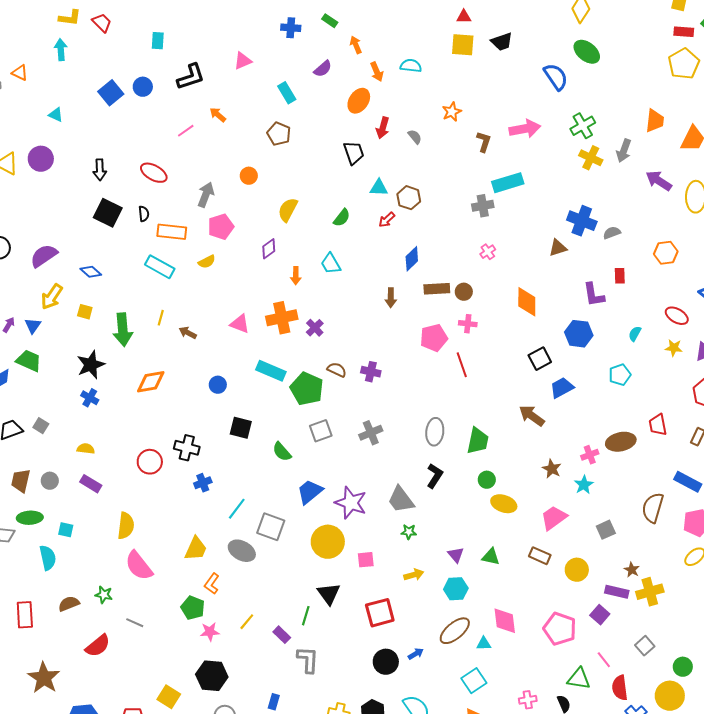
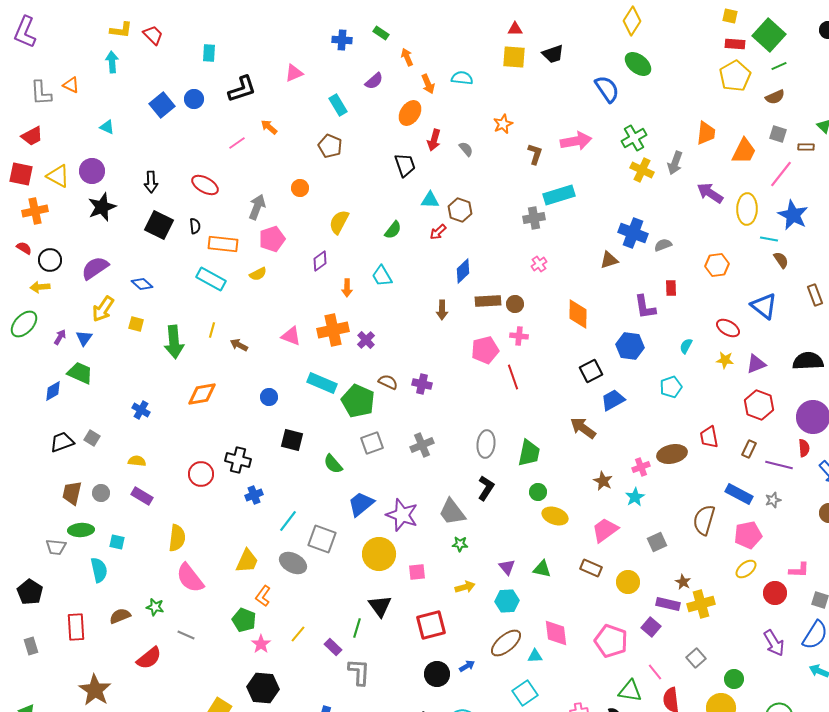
black star: (91, 365) -> (102, 207), moved
pink star: (210, 632) -> (261, 644), turned -30

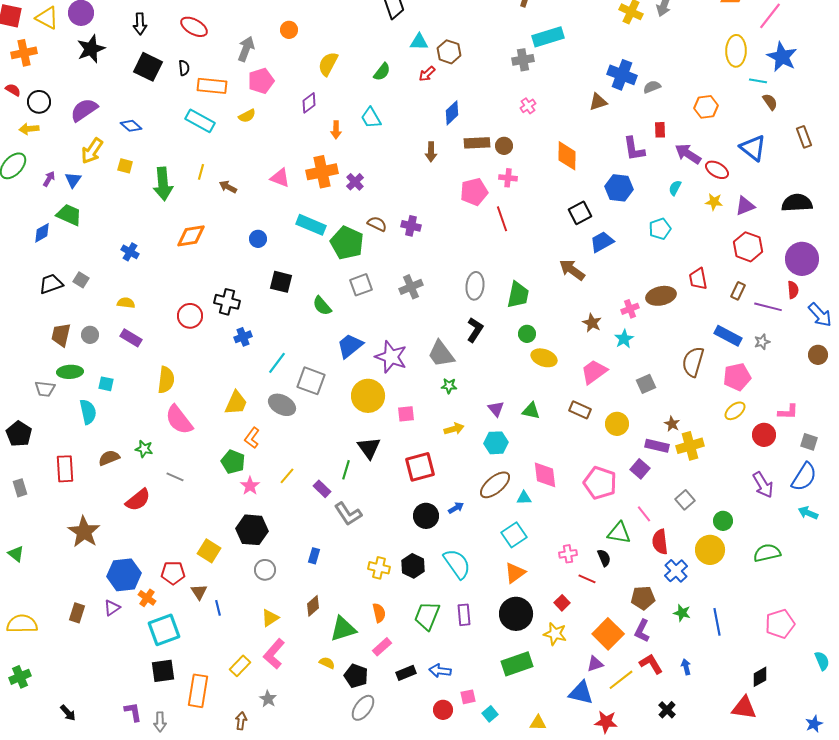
purple arrow: (710, 193) -> (688, 154), moved
gray L-shape: (359, 672) -> (348, 514), turned 144

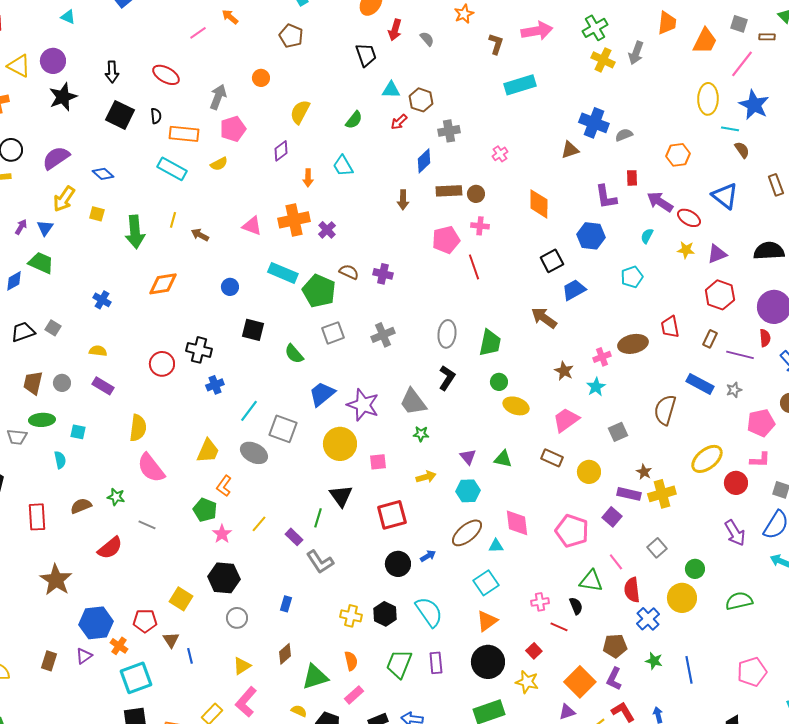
gray cross: (523, 60) -> (449, 131), moved
pink pentagon: (737, 377) -> (761, 423), moved
yellow ellipse: (735, 411) -> (707, 459), size x1.5
cyan semicircle: (88, 412) -> (60, 460), size x0.7

